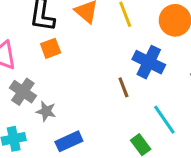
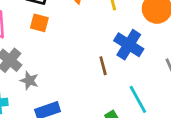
orange square: (51, 48) -> (39, 23), turned 30

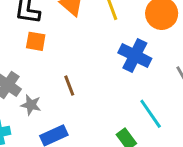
brown line: (103, 66) -> (69, 86), moved

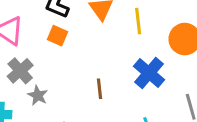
brown line: (69, 86) -> (99, 89), moved

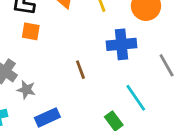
blue cross: (149, 73) -> (122, 44), turned -32

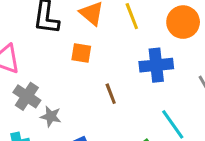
orange square: (31, 31) -> (81, 53), moved

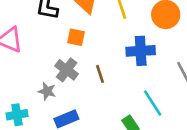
gray cross: (27, 96) -> (67, 70), moved

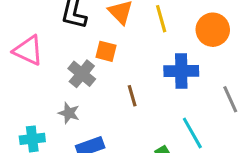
gray cross: (67, 70) -> (82, 74), moved

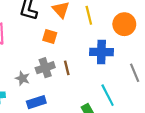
gray cross: (82, 74) -> (45, 68), moved, turned 30

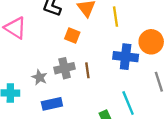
orange circle: (124, 24) -> (151, 42), moved

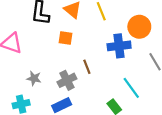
gray cross: (65, 68) -> (67, 80), moved
gray star: (39, 77) -> (34, 78), moved

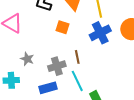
blue cross: (119, 46) -> (100, 33), moved, turned -30
cyan line: (131, 88) -> (77, 81), moved

